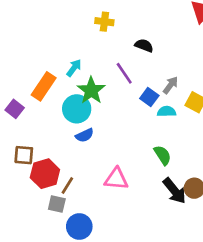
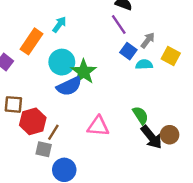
purple line: (124, 73) -> (119, 25), moved
green star: (91, 90) -> (84, 72), moved
blue semicircle: (85, 135) -> (69, 86), size x1.5
green semicircle: (163, 155) -> (141, 115), moved

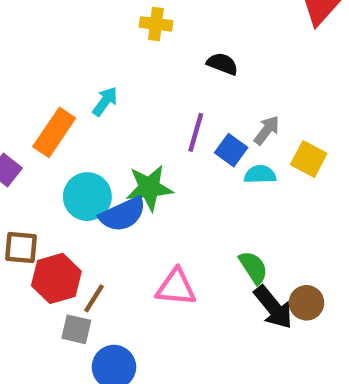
purple line: (119, 25) -> (196, 132), moved, turned 50
cyan circle: (62, 62) -> (87, 197), moved
green star: (84, 72) -> (149, 188), turned 30

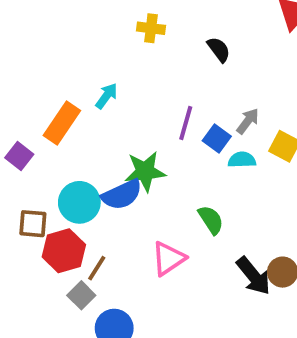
black semicircle: (222, 64) -> (219, 49), moved, turned 32
cyan circle: (87, 197) -> (79, 202), moved
green semicircle: (253, 267) -> (211, 220), moved
pink triangle: (176, 287) -> (168, 258), turned -39
gray square: (76, 329) -> (81, 295), turned 32

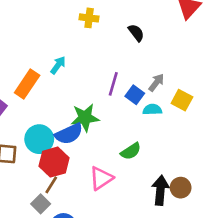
green semicircle: (211, 220) -> (131, 151), turned 90
red hexagon: (64, 251) -> (54, 162), moved
black arrow: (254, 276) -> (160, 190), turned -136

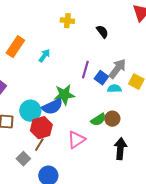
gray arrow: (156, 83) -> (117, 69), size x1.5
orange rectangle: (27, 84) -> (15, 47), moved
brown circle: (181, 188) -> (112, 119), moved
gray square: (41, 204) -> (23, 159), moved

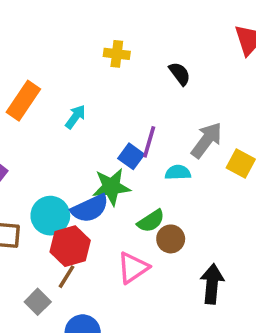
blue square: (101, 78) -> (131, 156), moved
cyan semicircle: (114, 89) -> (178, 172), moved
brown circle: (112, 119) -> (171, 239), moved
green semicircle: (98, 120) -> (151, 221), moved

